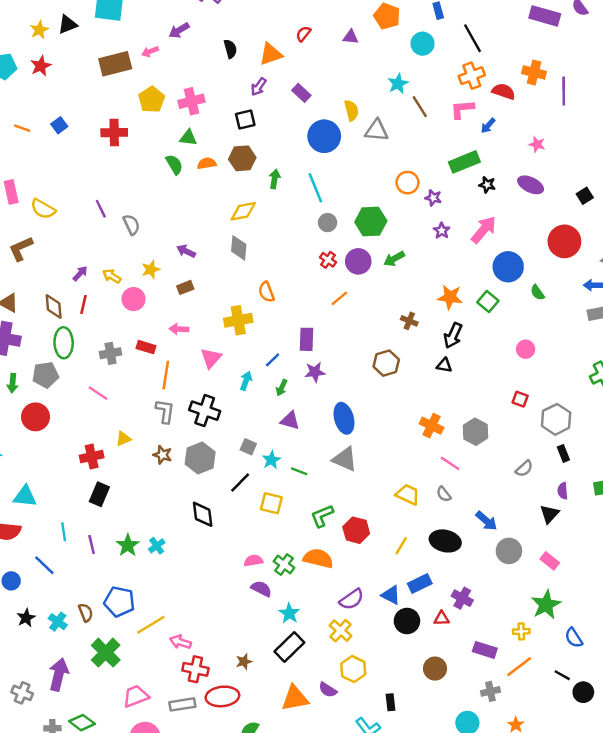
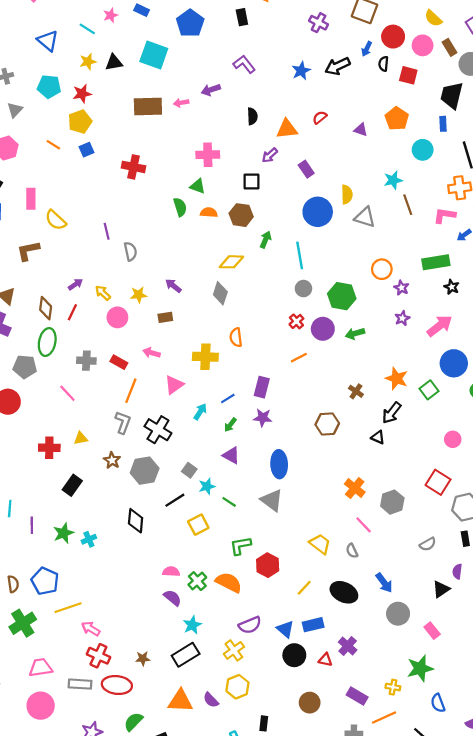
yellow pentagon: (152, 100) -> (80, 122), moved
red square: (520, 399) -> (438, 482), size x1.6
black rectangle: (99, 494) -> (72, 485), moved
yellow square: (271, 503) -> (198, 525), turned 36

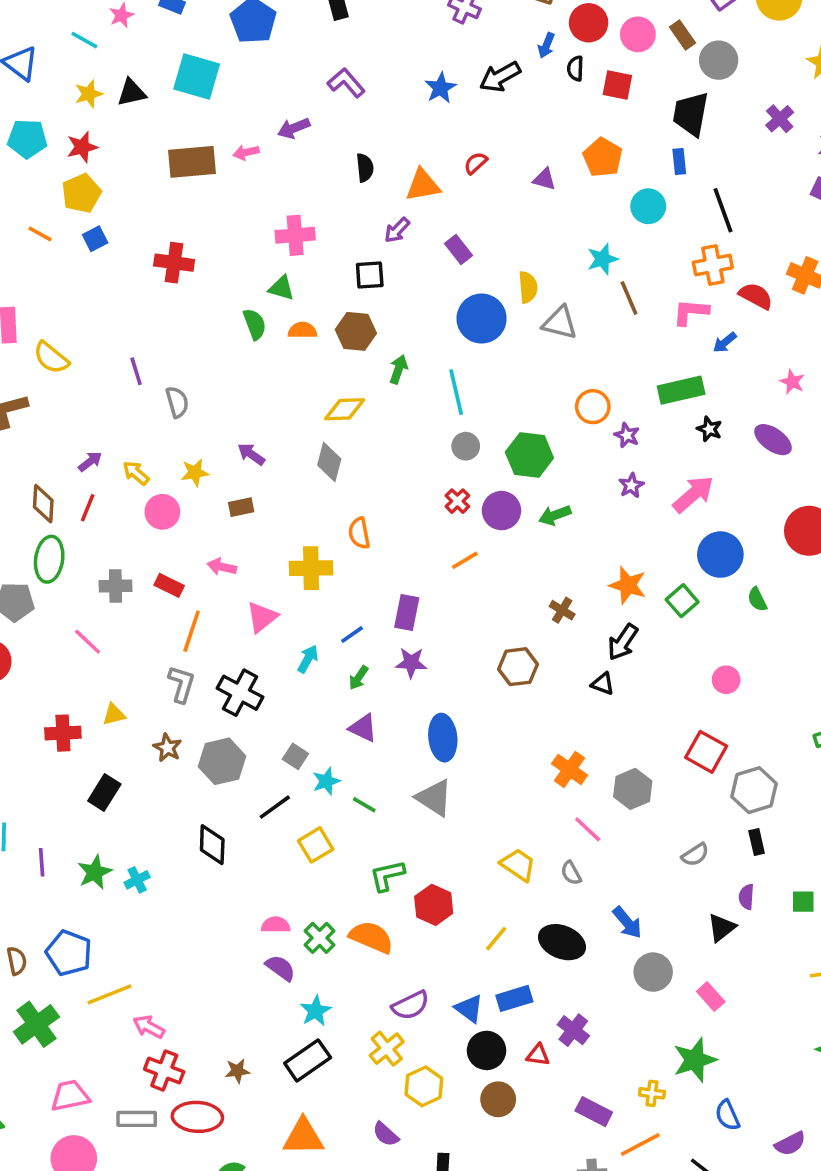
yellow hexagon: (237, 687) -> (424, 1086), moved
purple semicircle: (211, 700) -> (386, 1134), moved
brown circle: (310, 703) -> (498, 1099), moved

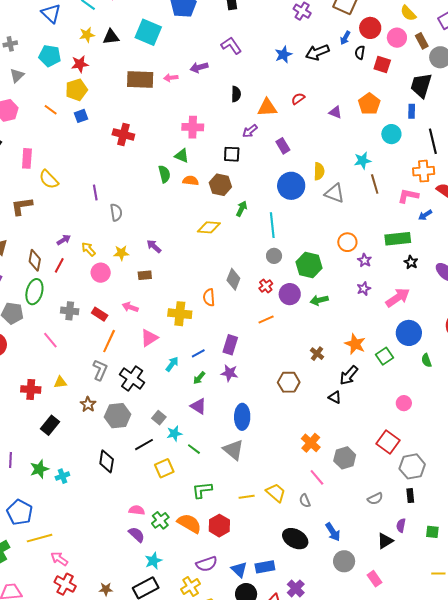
gray diamond: (329, 462) -> (233, 279), moved
red hexagon: (434, 905) -> (219, 526), moved
yellow line: (496, 939) -> (247, 497), moved, turned 35

